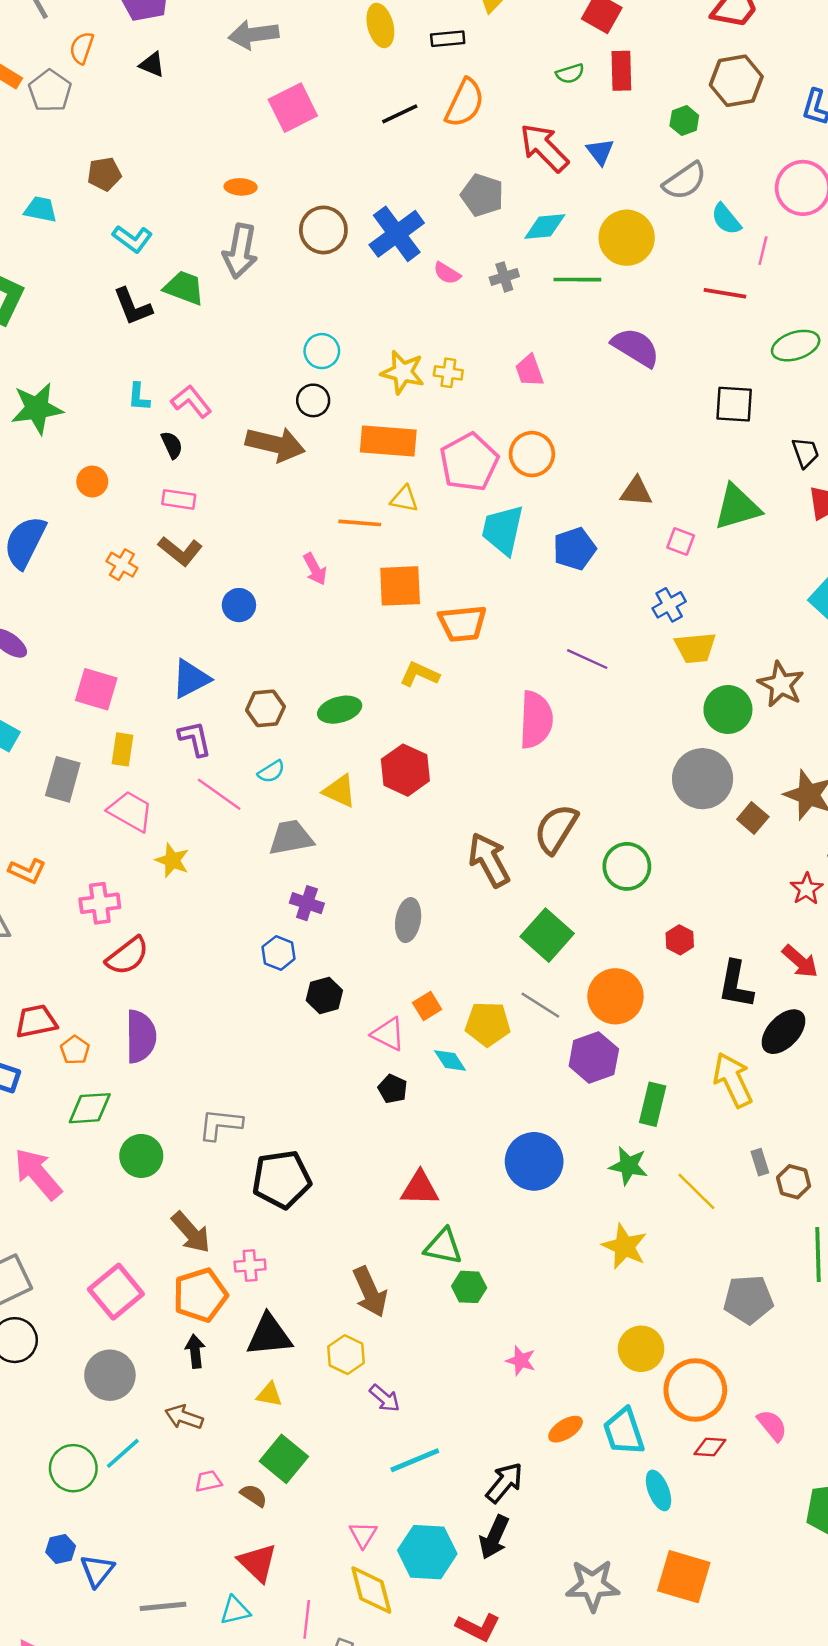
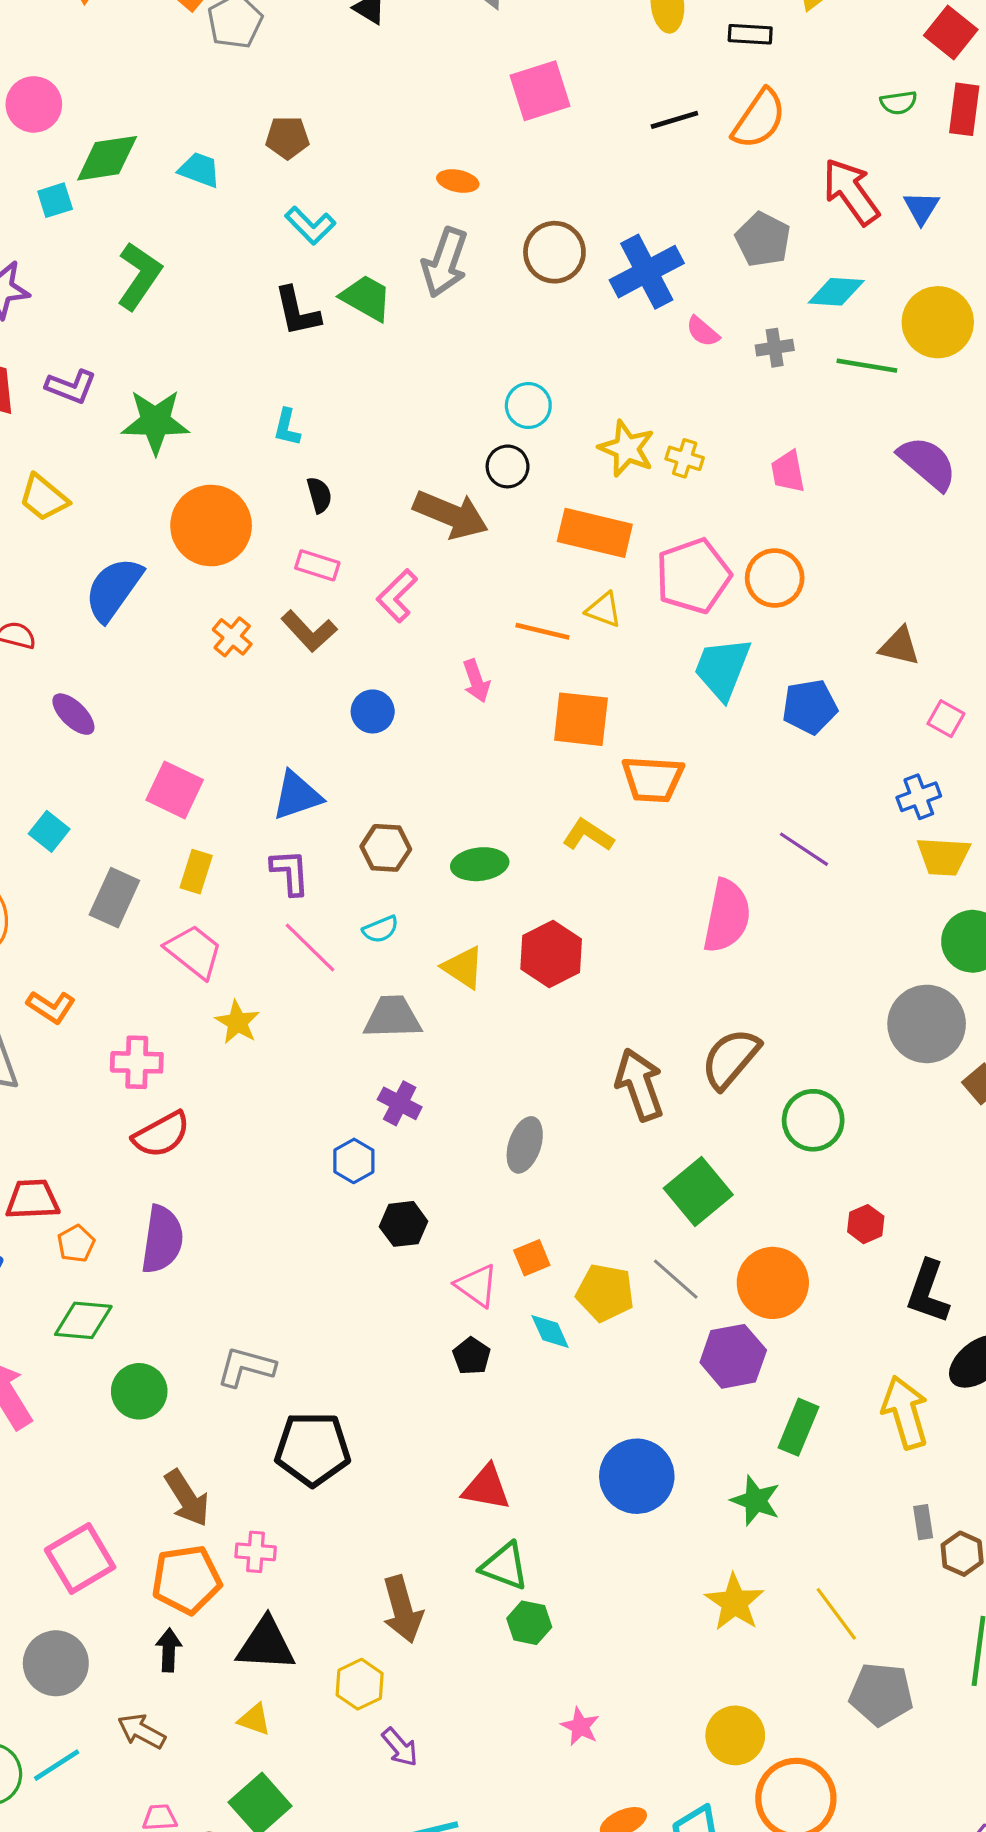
pink L-shape: (191, 401) -> (397, 596), moved, turned -105
orange circle: (92, 482) -> (211, 525), size x2.0
yellow line: (696, 1191) -> (836, 1614), moved

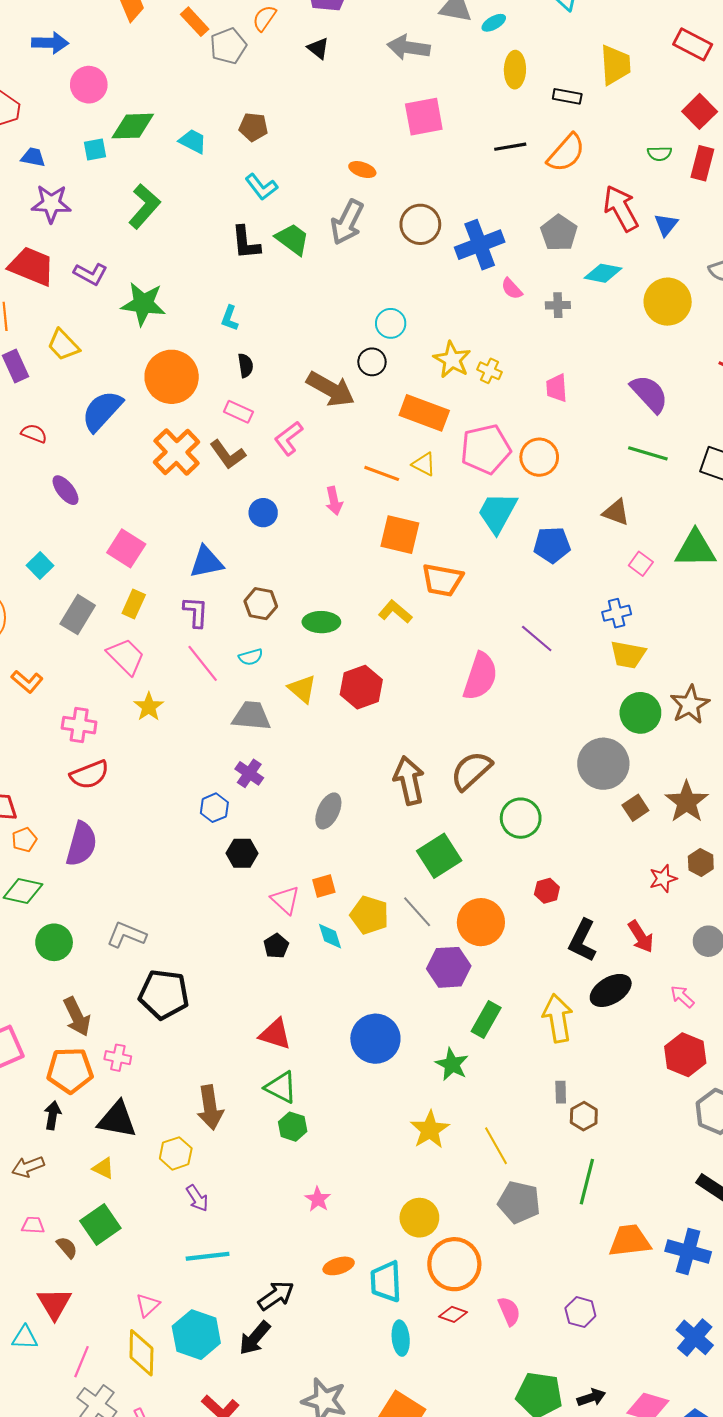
green line: (867, 366) -> (648, 453), moved
orange cross: (232, 637) -> (177, 452), size x1.8
brown arrow: (142, 1731) -> (28, 1167), turned -56

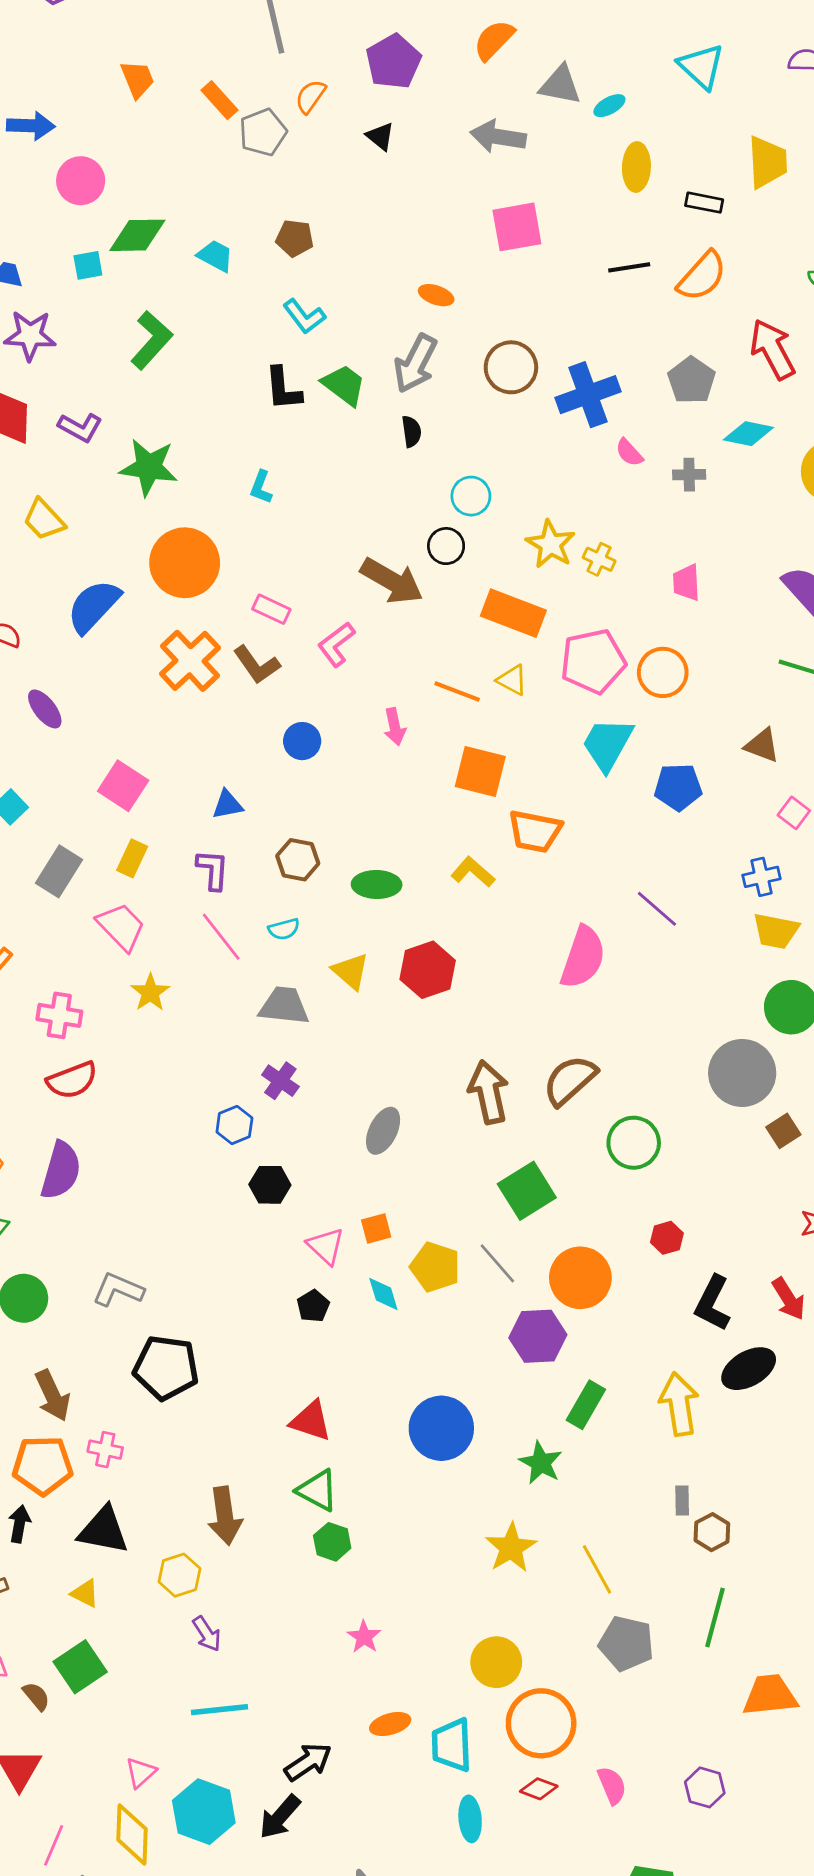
black semicircle: (246, 365) -> (411, 431), moved
blue triangle: (206, 562) -> (227, 805), size x0.7

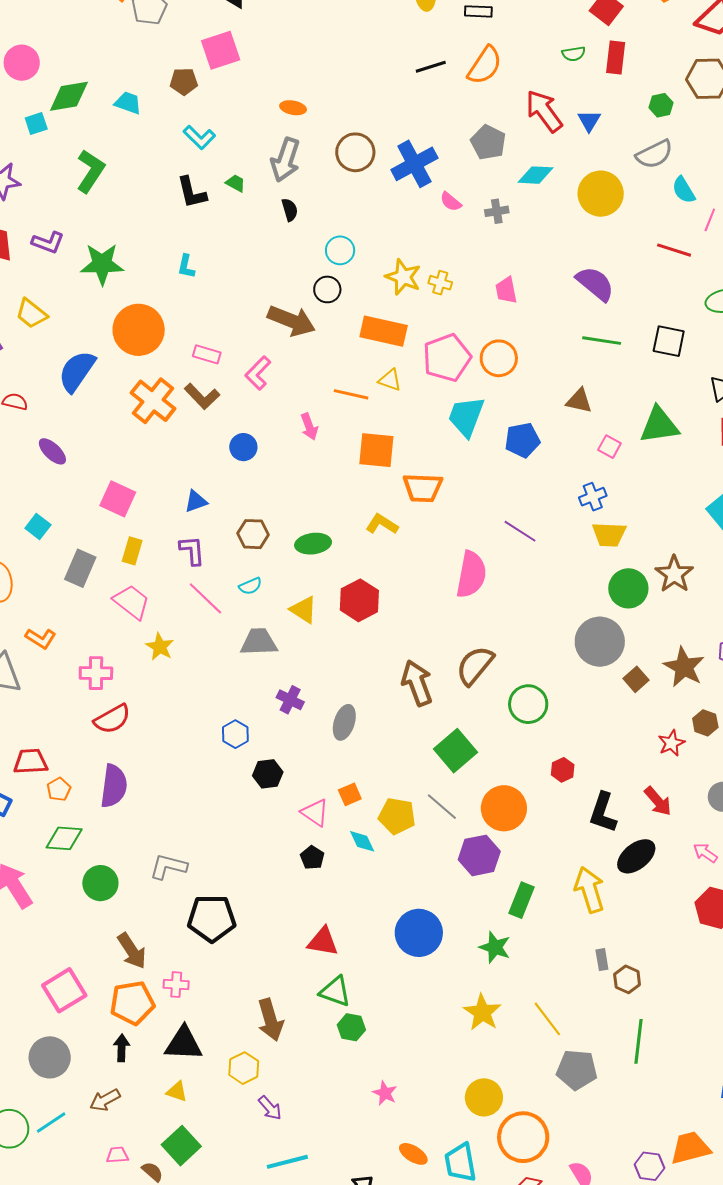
pink square: (517, 227) -> (221, 50), moved
green trapezoid: (344, 385) -> (236, 183), size x0.6
purple cross: (280, 1081) -> (290, 700), moved
orange trapezoid: (770, 1695) -> (690, 1148), moved
orange ellipse: (390, 1724) -> (413, 1154), turned 56

